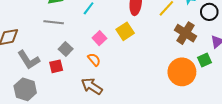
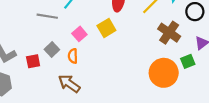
gray line: (54, 22) -> (47, 16), moved
gray square: (66, 49) -> (52, 49), moved
orange semicircle: (94, 60) -> (73, 56), turned -144

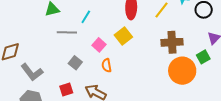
brown cross: (169, 33) -> (172, 42), moved, turned -30
orange semicircle: (73, 56) -> (107, 65), moved
red square: (33, 61) -> (66, 90), moved

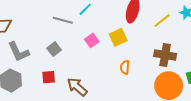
gray square: (75, 63) -> (54, 49), moved
orange semicircle: (107, 65) -> (125, 67), moved

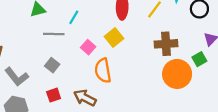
orange semicircle: (125, 67) -> (103, 71), moved, size x1.6

